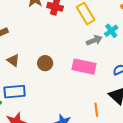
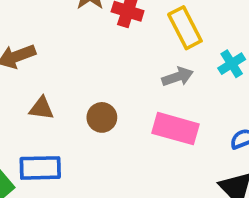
gray arrow: (94, 40) -> (178, 77), moved
brown triangle: (13, 60) -> (41, 108), turned -32

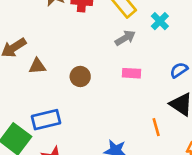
brown triangle: (41, 108) -> (37, 66), moved
pink rectangle: (175, 129) -> (132, 73), size x0.6

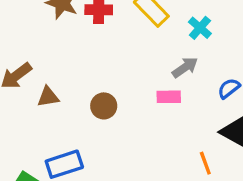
gray arrow: (125, 38) -> (185, 67), moved

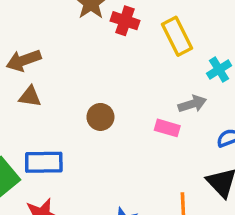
brown triangle: (48, 97) -> (30, 97), moved

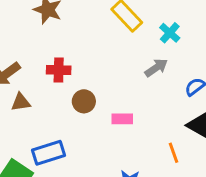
red cross: (125, 21) -> (59, 70), moved
pink rectangle: (167, 128) -> (122, 119), moved

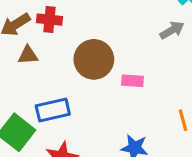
red cross: (59, 70) -> (49, 20), moved
brown circle: (84, 101) -> (94, 59), size x1.6

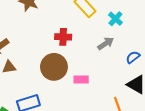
red cross: (49, 20) -> (63, 37), moved

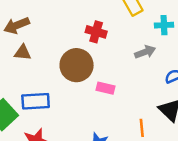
cyan cross: (115, 19) -> (164, 25), turned 32

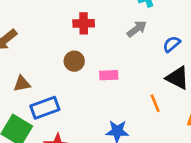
brown triangle: (23, 52) -> (22, 84), moved
brown circle: (77, 65) -> (74, 61), size x0.6

